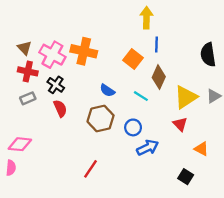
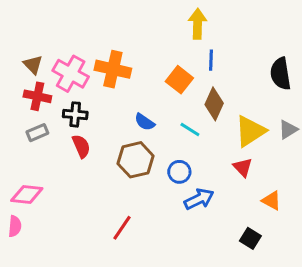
black cross: (56, 85) -> (75, 114), turned -30

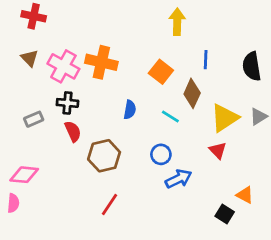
blue line: (211, 60) -> (206, 60), moved
red cross: (37, 96) -> (34, 16), moved
blue semicircle: (145, 122) -> (130, 110), turned -114
brown hexagon: (136, 160) -> (104, 156), moved
orange triangle: (271, 201) -> (245, 195), moved

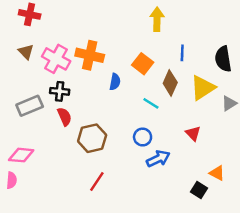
blue semicircle: (130, 110) -> (115, 82), moved
yellow triangle: (225, 118) -> (203, 88), moved
gray rectangle: (34, 119) -> (30, 106), size x1.5

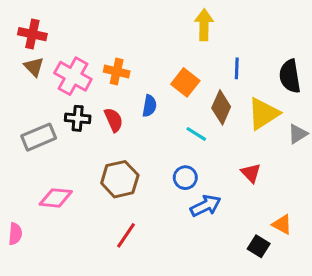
red cross: (30, 14) -> (32, 34), moved
orange cross: (90, 55) -> (117, 72), size x0.7
red semicircle: (64, 117) -> (114, 120), moved
pink diamond: (21, 155) -> (56, 198), moved

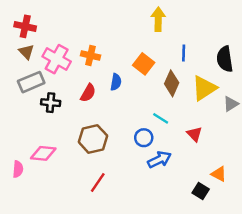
black cross: (78, 118) -> (51, 103), moved
red semicircle: (114, 120) -> (88, 93), turned 54
cyan line: (196, 134) -> (161, 118), moved
gray rectangle: (39, 137) -> (31, 82), moved
pink semicircle: (15, 234) -> (18, 169), moved

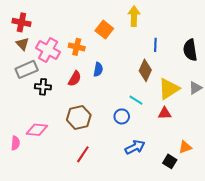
orange square: (144, 64) -> (104, 30), moved
yellow triangle: (204, 88) -> (169, 89), moved
red triangle: (195, 134) -> (165, 113), turned -48
blue arrow: (159, 159) -> (135, 147), moved
orange triangle: (219, 174) -> (185, 147), turned -48

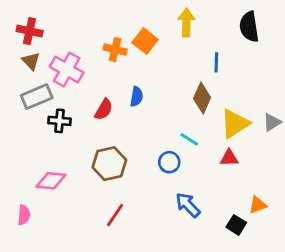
orange cross: (77, 47) -> (115, 50), moved
black semicircle: (190, 50) -> (249, 27), moved
pink semicircle: (15, 143) -> (24, 215), moved
blue arrow: (135, 147) -> (188, 205), turned -108

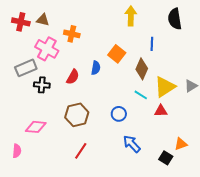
orange square: (145, 41) -> (117, 54), moved
orange cross: (115, 50) -> (72, 34), moved
brown triangle: (31, 61) -> (43, 20), moved, turned -32
cyan line: (189, 139) -> (141, 95), moved

